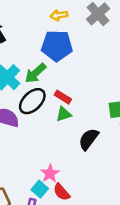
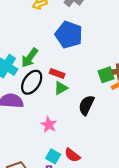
blue pentagon: (57, 46) -> (69, 35), moved, turned 30
pink star: (50, 173) -> (49, 125), moved

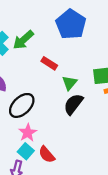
black ellipse: (32, 82) -> (22, 105), moved
green triangle: (61, 88) -> (70, 83), moved, turned -32
pink star: (49, 125) -> (28, 133), moved

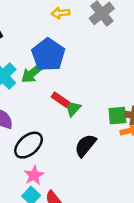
blue pentagon: (71, 24) -> (48, 55), moved
green triangle: (70, 83) -> (73, 108), moved

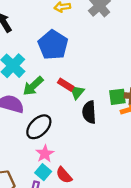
green arrow: (33, 73) -> (33, 86), moved
black semicircle: (85, 145) -> (89, 112), moved, turned -40

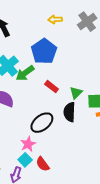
green arrow: (33, 86) -> (25, 73), moved
green triangle: (77, 92) -> (76, 93), moved
black ellipse: (39, 127) -> (42, 123), moved

